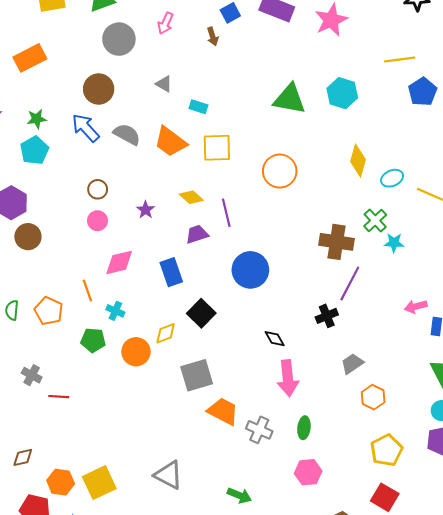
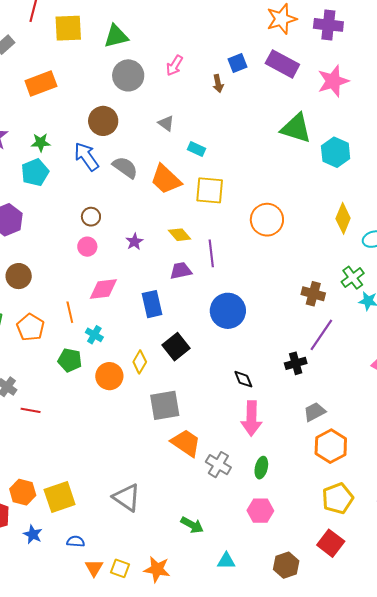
green triangle: (290, 99) -> (296, 128), moved
brown circle: (28, 237) -> (19, 276), moved
brown cross: (337, 242) -> (313, 294), size x0.7
yellow diamond: (166, 333) -> (140, 362), turned -45
orange hexagon: (373, 397) -> (331, 446), size x1.4

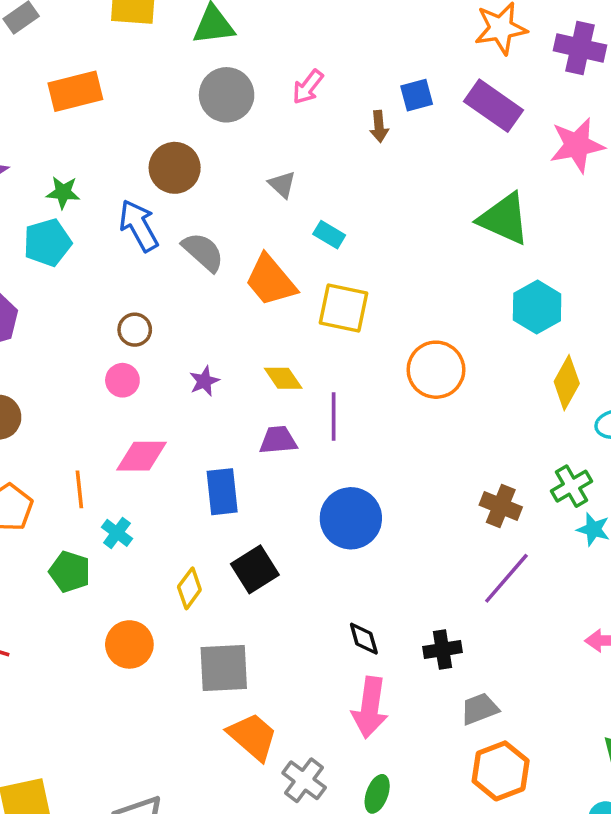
cyan hexagon: (336, 152) -> (537, 307), moved
black cross: (296, 363) -> (442, 650), moved
orange circle: (109, 376) -> (129, 644), moved

